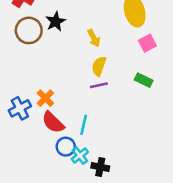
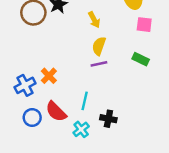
pink square: (147, 43) -> (144, 25), turned 35
red semicircle: (53, 122) -> (56, 112), moved
blue circle: (66, 147) -> (32, 118), moved
black cross: (100, 167) -> (108, 119), moved

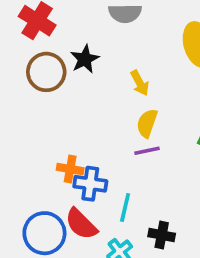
orange cross: (49, 76) -> (70, 169), turned -35
blue cross: (25, 85) -> (90, 184), moved, turned 36
blue circle: (32, 118) -> (44, 233), size x1.5

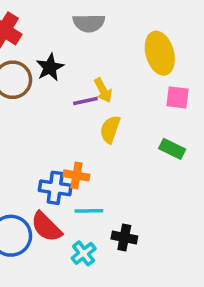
purple line: (147, 151) -> (85, 101), moved
orange cross: (70, 169) -> (76, 175), moved
cyan line: (125, 208) -> (89, 211), turned 76

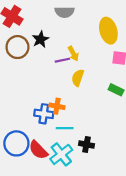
red semicircle: (46, 227) -> (38, 150), moved
cyan cross: (84, 253) -> (61, 154), size x1.5

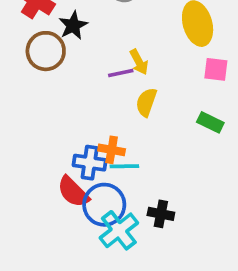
black star: (40, 39) -> (73, 25), moved
cyan line: (65, 128) -> (124, 166), moved
blue circle: (16, 143) -> (104, 205), moved
red semicircle: (38, 150) -> (73, 192), moved

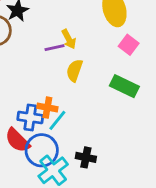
pink square: (216, 69) -> (129, 45), turned 30
green rectangle: (210, 122) -> (124, 86), size x1.4
cyan line: (124, 166) -> (57, 120), turned -50

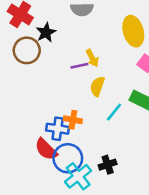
cyan line: (57, 120) -> (114, 112), moved
black cross: (86, 157) -> (108, 165), turned -30

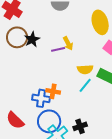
black star: (46, 32) -> (32, 39), moved
yellow semicircle: (97, 86) -> (85, 69), moved, turned -112
red semicircle: (46, 149) -> (15, 120), moved

